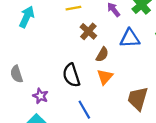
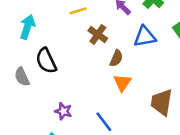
gray semicircle: (17, 74) -> (22, 77), moved
black semicircle: (71, 75) -> (46, 61), moved
purple star: (40, 96) -> (63, 111), moved

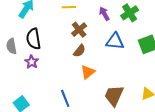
brown semicircle: (116, 58) -> (79, 51), moved
purple star: (63, 111) -> (32, 62), moved

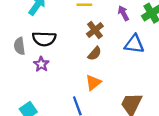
black semicircle: (34, 39) -> (44, 39), turned -80
orange triangle: (88, 72) -> (93, 83), moved

